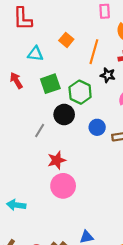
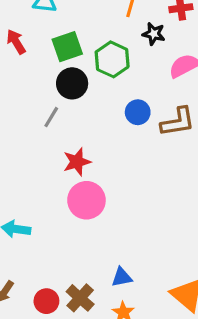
black circle: (64, 115) -> (72, 83), moved

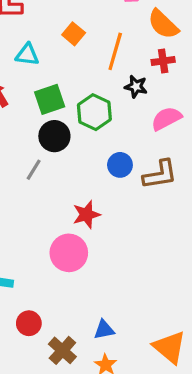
red star: (77, 162) -> (86, 214), moved
red circle: (46, 301) -> (29, 323), moved

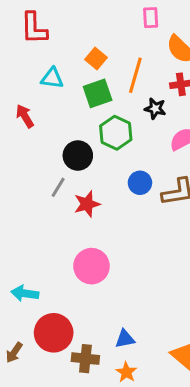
green square: (50, 99) -> (98, 93), moved
red star: (86, 214) -> (87, 204), moved
red circle: (29, 323) -> (54, 333), size x1.6
brown cross: (62, 350) -> (85, 359), turned -36

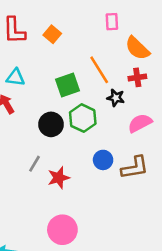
orange square: (96, 59) -> (52, 34), moved
orange line: (135, 75) -> (99, 70), turned -48
cyan triangle: (52, 78) -> (15, 77), moved
black circle: (78, 156) -> (51, 124), moved

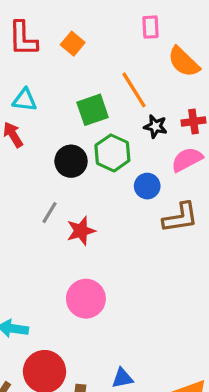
red cross: (137, 77) -> (194, 121), moved
blue circle: (103, 160) -> (147, 186), moved

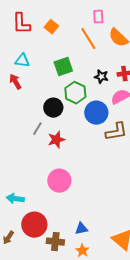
orange line: (134, 90) -> (88, 39), moved
black circle: (71, 161) -> (53, 108), moved
blue circle: (147, 186) -> (96, 113), size x1.5

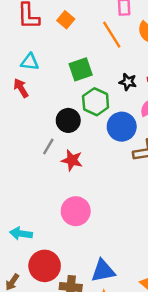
red star: (56, 140) -> (72, 160), turned 30
blue triangle: (81, 229) -> (103, 271), size x1.5

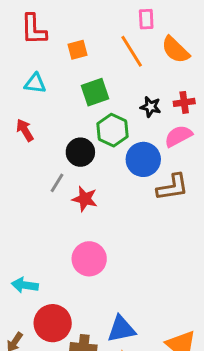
orange square: (66, 20) -> (77, 50), moved, turned 35
red arrow: (21, 88) -> (25, 130), moved

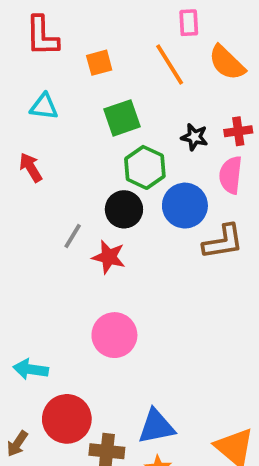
pink semicircle: (178, 136) -> (231, 175), turned -56
black circle: (80, 152) -> (124, 209), moved

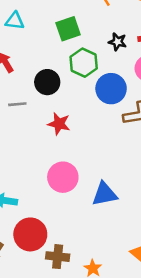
black circle: (124, 209) -> (47, 82), moved
gray line: (73, 236) -> (17, 104), moved, turned 54
blue triangle: (156, 427) -> (105, 194), moved

